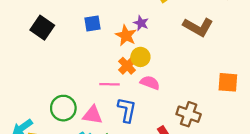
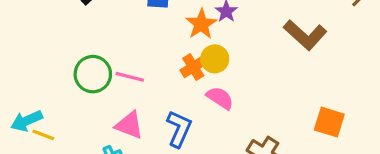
pink line: (109, 84) -> (130, 77), moved
green circle: (63, 108) -> (93, 74), moved

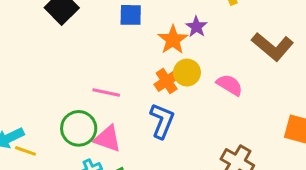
green circle: (93, 74) -> (79, 128), moved
pink semicircle: (220, 98) -> (230, 85), moved
blue L-shape: (179, 129) -> (162, 121), moved

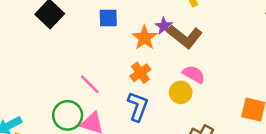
brown L-shape: (273, 47) -> (185, 37), moved
yellow circle: (187, 73) -> (181, 92), moved
pink line: (106, 93) -> (90, 84), turned 35

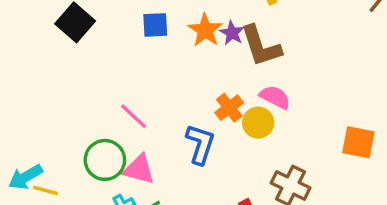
brown L-shape: (185, 37) -> (261, 46), turned 36
orange star: (144, 38) -> (205, 30), moved
orange cross: (140, 73) -> (229, 108), moved

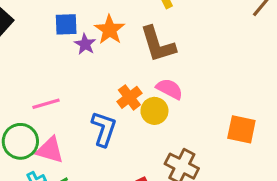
purple star: (232, 33) -> (85, 44), moved
pink line: (134, 116) -> (46, 104), turned -60

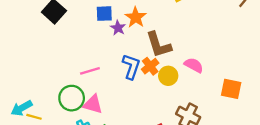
brown L-shape: (158, 44) -> (159, 45), moved
pink semicircle: (170, 89) -> (194, 65), moved
blue L-shape: (104, 129) -> (131, 67), moved

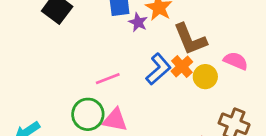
blue L-shape: (131, 67) -> (158, 69), turned 35

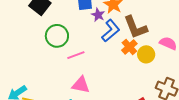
blue L-shape: (158, 69) -> (111, 31), moved
green circle: (88, 114) -> (57, 36), moved

